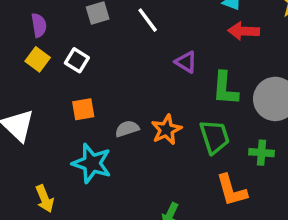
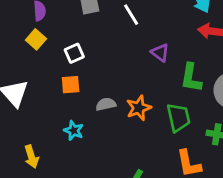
white square: (77, 60) -> (74, 53), moved, turned 30
cyan star: (92, 163) -> (74, 131), size x0.6

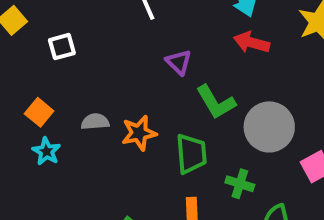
green L-shape: (191, 78) -> (216, 102), turned -48
orange square: (71, 85) -> (39, 112), moved, turned 36

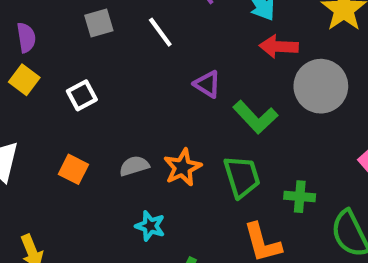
gray circle: (269, 127) -> (321, 86), moved
cyan star: (46, 151) -> (150, 226), moved

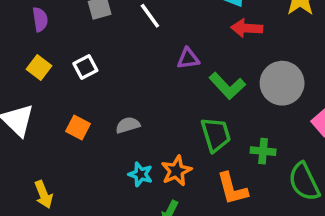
yellow square: (24, 80) -> (39, 68), moved
purple triangle: (207, 84) -> (188, 59), turned -40
gray circle: (321, 86) -> (282, 83), moved
orange star: (183, 167) -> (176, 171), moved

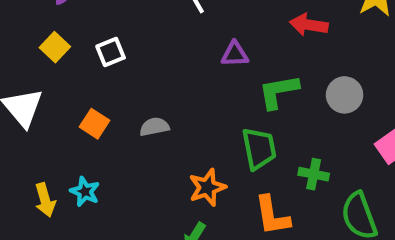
gray circle: (282, 83) -> (345, 95), size x0.7
green L-shape: (227, 86) -> (278, 92), turned 117
cyan star: (140, 174) -> (85, 192), moved

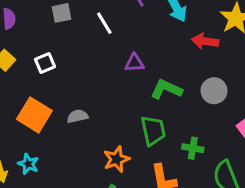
red arrow: (309, 25) -> (205, 41), moved
green L-shape: (278, 92) -> (166, 89), turned 36
orange square: (95, 124) -> (34, 115), size x1.6

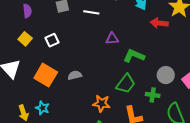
white line: (104, 23) -> (91, 12), turned -49
gray circle: (214, 91) -> (166, 75), moved
green trapezoid: (153, 131) -> (126, 84), turned 50
orange star: (116, 159) -> (101, 103), turned 30

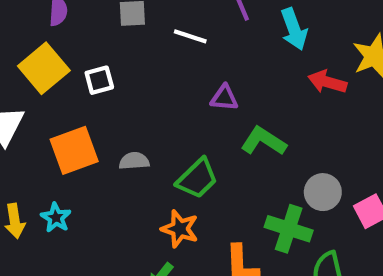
yellow square: (25, 39) -> (44, 68), size x1.6
orange square: (46, 75) -> (74, 150), turned 30
green trapezoid: (126, 84) -> (197, 178), moved
green cross: (153, 95) -> (289, 229), size x1.5

